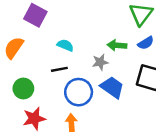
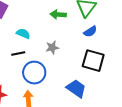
green arrow: (117, 45) -> (58, 15), moved
blue trapezoid: (112, 87) -> (76, 89), moved

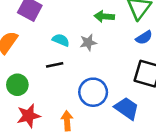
gray star: (52, 48) -> (88, 43), moved
blue circle: (34, 73) -> (93, 92), moved

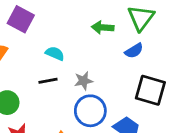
blue semicircle: (144, 38) -> (134, 51), moved
gray star: (88, 43) -> (84, 81), moved

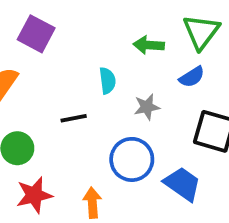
cyan semicircle: (55, 53) -> (107, 81), moved, turned 60
gray star: (84, 81) -> (147, 107), moved

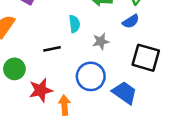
red star: (34, 195) -> (41, 90), moved

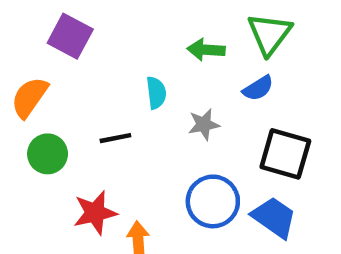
green circle: (14, 69) -> (48, 154), moved
blue circle: (91, 76) -> (213, 201), moved
blue trapezoid: (125, 93) -> (274, 217), moved

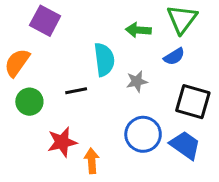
cyan semicircle: (156, 93) -> (104, 60), size x1.5

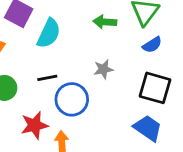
blue semicircle: (174, 56) -> (152, 45), moved
cyan semicircle: (104, 60) -> (49, 33), moved, turned 32
blue circle: (143, 134) -> (72, 99), moved

